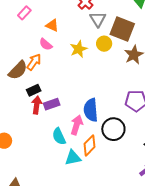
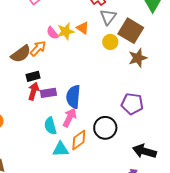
orange triangle: (52, 25) -> (83, 28), moved
yellow star: (79, 49) -> (66, 31), moved
blue semicircle: (91, 110) -> (73, 97), moved

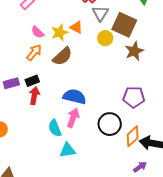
pink semicircle: (53, 33) -> (38, 32), moved
brown semicircle: (21, 54) -> (62, 56), moved
purple rectangle: (48, 93) -> (11, 83), moved
blue semicircle: (73, 97) -> (75, 97), turned 105
orange diamond: (79, 140) -> (133, 136), moved

